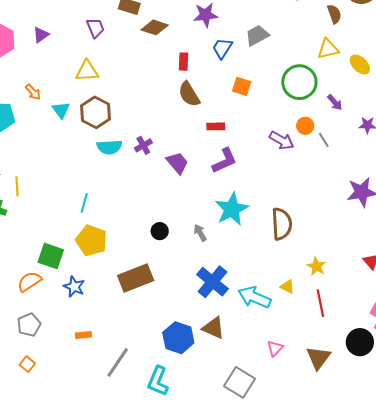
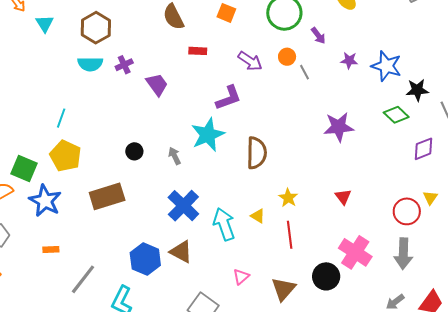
brown hexagon: (95, 112) -> (96, 28), moved
purple arrow: (282, 140) -> (250, 61), moved
purple L-shape: (224, 161) -> (228, 98), moved
blue star: (74, 287) -> (45, 201), size x1.5
cyan arrow: (254, 297) -> (224, 224), turned 44

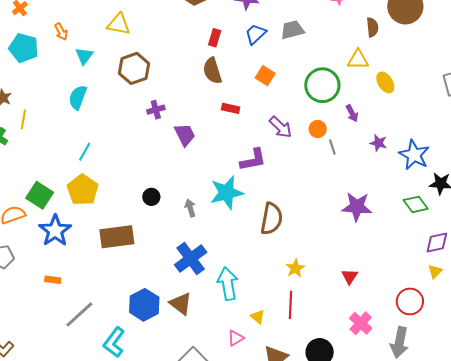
cyan semicircle: (90, 64) -> (78, 97), moved, turned 100
yellow triangle: (430, 198) -> (435, 272), moved
yellow triangle: (258, 216) -> (258, 317), moved
pink cross: (355, 252) -> (361, 323), moved, size x0.7

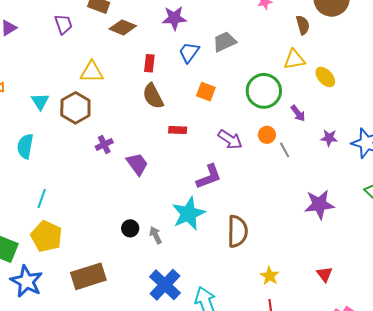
yellow triangle: (119, 24) -> (92, 72), moved
cyan triangle: (84, 56) -> (40, 101), moved
black circle: (151, 197) -> (130, 228), moved

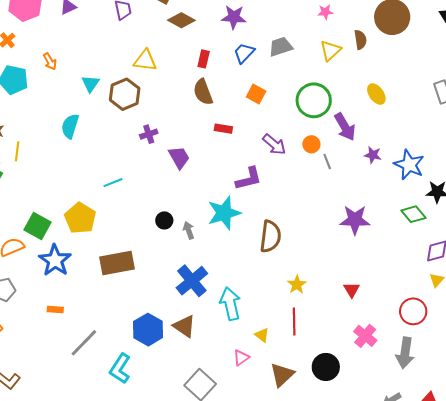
yellow triangle: (294, 59) -> (331, 50), moved, turned -40
purple arrow: (298, 113) -> (345, 127), size x1.6
cyan line: (42, 198) -> (113, 183), moved, turned 42

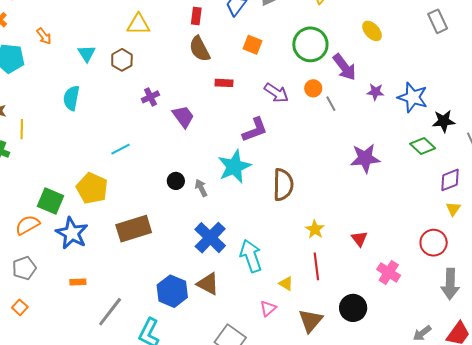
brown hexagon: (125, 94) -> (122, 60), size x0.7
red triangle: (352, 290) -> (359, 239), moved
gray arrow: (405, 353) -> (450, 284), moved

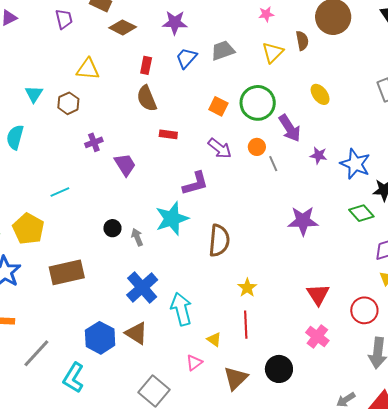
orange square: (252, 45) -> (218, 106), moved
red triangle: (359, 239) -> (318, 294), moved, size x1.4

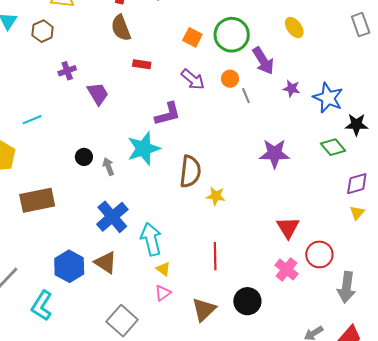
yellow star: (247, 288) -> (216, 196), moved, turned -30
red circle: (364, 310) -> (319, 254), moved
yellow triangle: (214, 339) -> (163, 269), moved

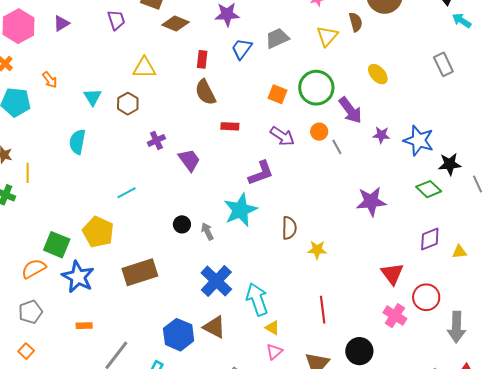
brown semicircle: (190, 171) -> (289, 228), size x0.7
purple diamond: (357, 184) -> (430, 239), moved
yellow triangle: (357, 213) -> (459, 252), turned 49

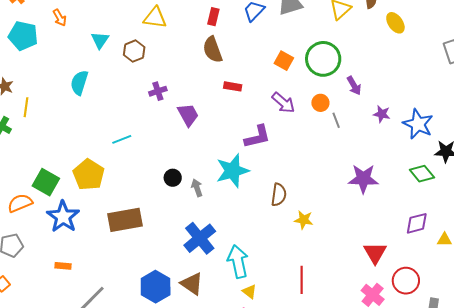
yellow ellipse: (378, 74) -> (395, 23), moved
purple arrow: (350, 110) -> (354, 86), size x0.7

